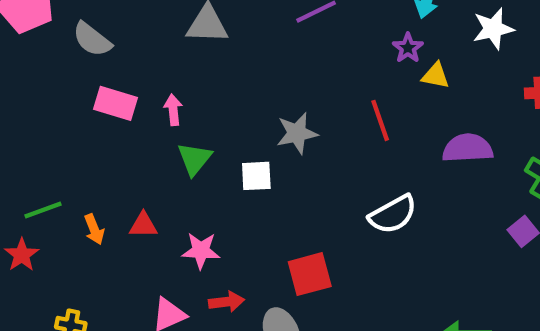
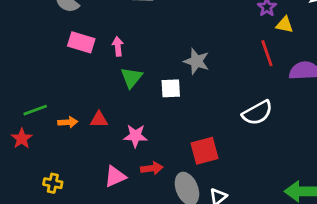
red line: (380, 120) -> (267, 53), moved
gray star: (297, 133) -> (196, 61), turned 30
orange arrow: (94, 229) -> (68, 122), turned -72

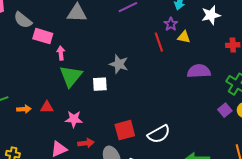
pink rectangle: (81, 42) -> (43, 36), moved
red line: (267, 53) -> (159, 42), moved
green triangle: (131, 78) -> (71, 76), size x1.4
white semicircle: (257, 113) -> (159, 134), moved

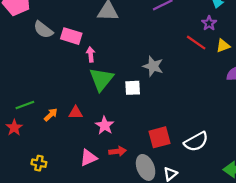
gray semicircle: (23, 20) -> (43, 30), moved
yellow triangle: (184, 37) -> (223, 46), moved, turned -32
red line: (159, 42) -> (196, 43), turned -36
orange arrow: (24, 109) -> (51, 115), turned -40
pink star: (74, 119) -> (105, 125), turned 30

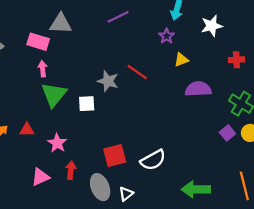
pink rectangle: (71, 36) -> (38, 42), moved
red line: (196, 43) -> (137, 72), moved
red arrow: (118, 151) -> (71, 170), turned -77

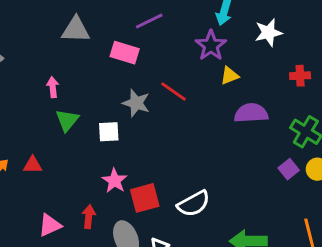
purple star: (167, 36) -> (211, 45), size x1.5
pink rectangle: (38, 42) -> (125, 53), moved
green triangle: (54, 95) -> (67, 120), size x0.7
pink star: (57, 143) -> (115, 181), moved

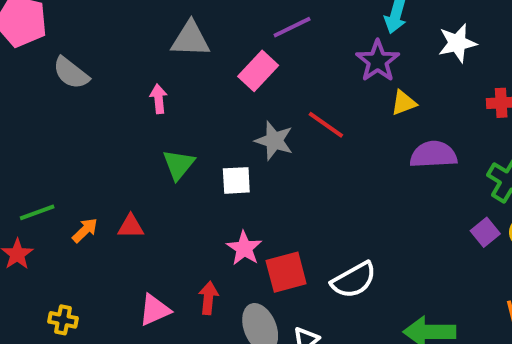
pink rectangle: (125, 53) -> (258, 71), turned -64
pink arrow: (53, 87) -> (159, 99), moved

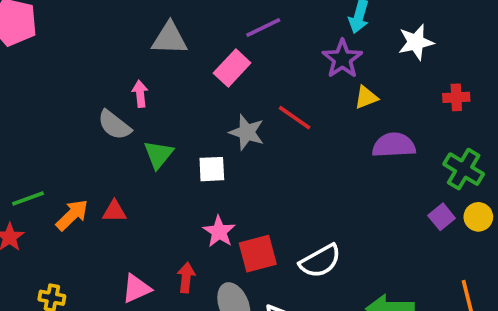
gray semicircle: (71, 73) -> (114, 125), moved
orange arrow: (85, 230) -> (72, 215), size x1.4

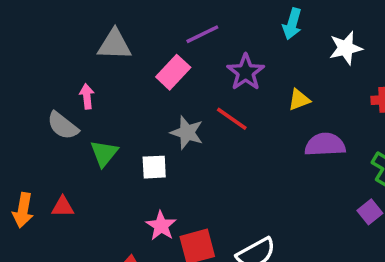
purple star: (342, 59) -> (246, 72), moved
orange arrow: (72, 215) -> (23, 210), turned 144

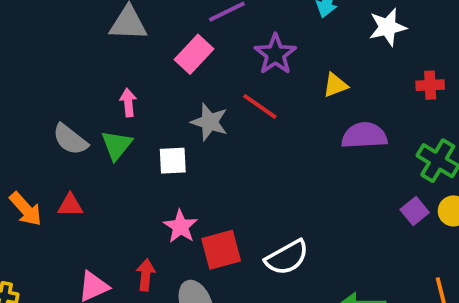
pink arrow: (87, 96) -> (128, 103), moved
gray semicircle: (63, 126) -> (70, 139), moved
orange arrow: (23, 210) -> (26, 209), turned -52

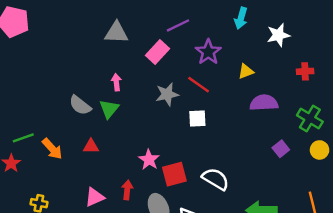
gray star: (210, 122) -> (167, 94), turned -30
white square: (173, 161) -> (197, 119), moved
red triangle: (70, 205) -> (91, 146), moved
purple square: (415, 211) -> (281, 149), moved
white semicircle: (287, 257) -> (216, 179), turned -120

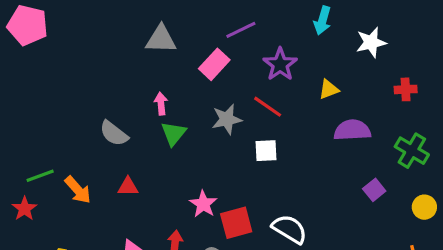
green triangle: (109, 109) -> (173, 133), moved
yellow circle: (320, 150) -> (424, 207), moved

